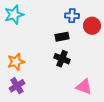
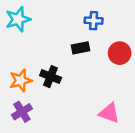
red circle: (92, 26) -> (120, 53), moved
black cross: (62, 59) -> (51, 77), moved

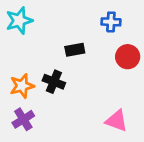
blue cross: (94, 21) -> (111, 22), moved
black rectangle: (81, 48) -> (75, 50), moved

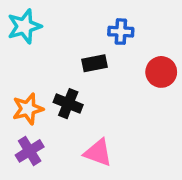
blue cross: (111, 22) -> (121, 32), moved
pink triangle: (117, 121) -> (98, 153), moved

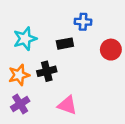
cyan star: (24, 26) -> (25, 39), moved
black cross: (68, 104) -> (47, 71), turned -36

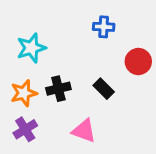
black rectangle: (65, 44) -> (104, 89), moved, turned 56

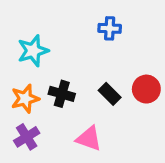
red circle: (138, 62) -> (146, 89), moved
black cross: (58, 89) -> (62, 94), turned 30

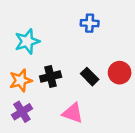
black cross: (62, 94) -> (51, 77), turned -30

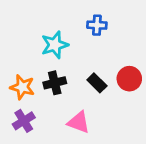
cyan star: (27, 41) -> (55, 45), moved
orange star: (21, 80) -> (22, 87), turned 30

